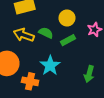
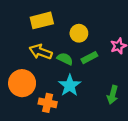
yellow circle: (67, 18) -> (79, 33), moved
green semicircle: (46, 33) -> (65, 59), moved

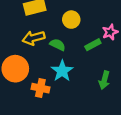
yellow arrow: (41, 52) -> (34, 38), turned -35
green rectangle: (89, 58) -> (93, 45), moved

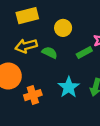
cyan star: (62, 71) -> (69, 87), moved
orange cross: (40, 88) -> (33, 95), turned -30

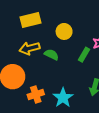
green rectangle: (84, 53) -> (84, 55), turned -32
cyan star: (69, 87) -> (63, 98), moved

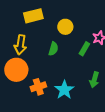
yellow arrow: (29, 48) -> (20, 45), moved, turned -66
green semicircle: (51, 55) -> (53, 49), turned 80

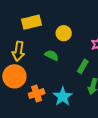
green semicircle: (53, 49) -> (52, 55), turned -80
green rectangle: (84, 49) -> (83, 66), moved

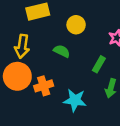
orange cross: (37, 93) -> (44, 86), moved
cyan star: (63, 97) -> (75, 100), turned -30

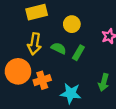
yellow arrow: (22, 46) -> (34, 44), moved
green rectangle: (99, 64) -> (78, 53), moved

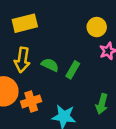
yellow circle: (72, 24) -> (97, 27), moved

